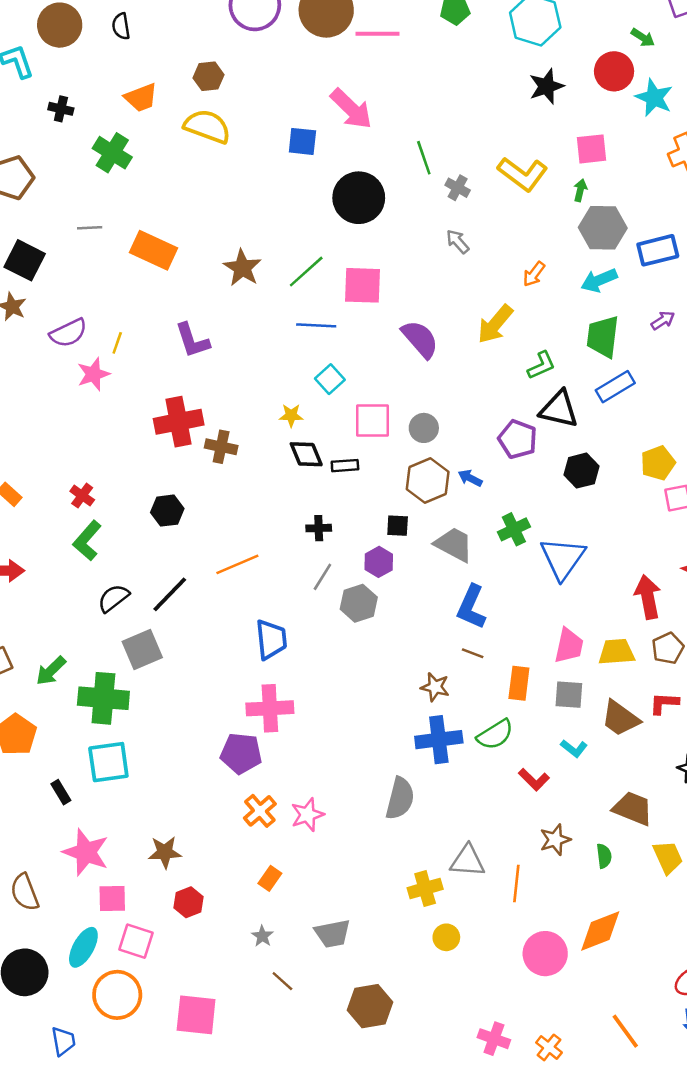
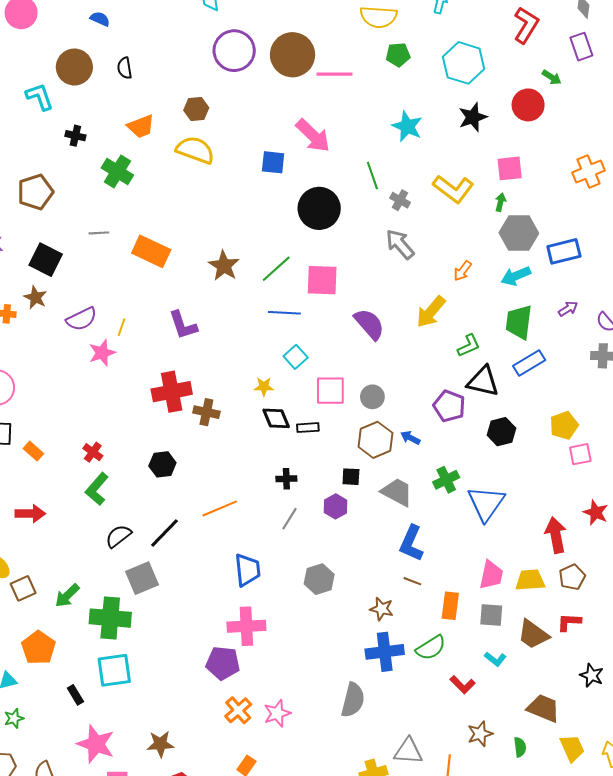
cyan star: (654, 98) -> (407, 126), moved
gray arrow: (458, 242) -> (400, 244), size x1.5
gray hexagon: (359, 603) -> (319, 579), moved

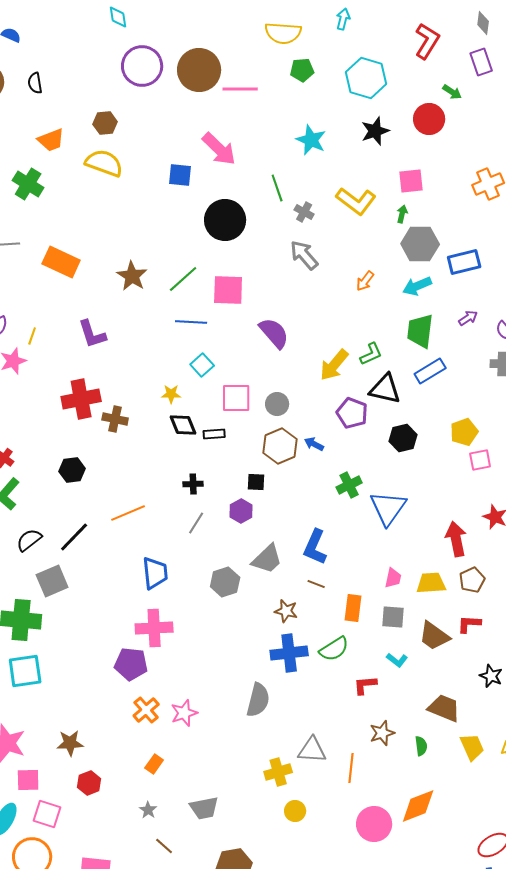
yellow arrow: (431, 312) -> (334, 365), moved
gray trapezoid: (397, 492) -> (267, 559), moved, turned 108
pink trapezoid: (491, 575) -> (393, 578), size x0.7
red L-shape: (463, 685) -> (365, 685), turned 130

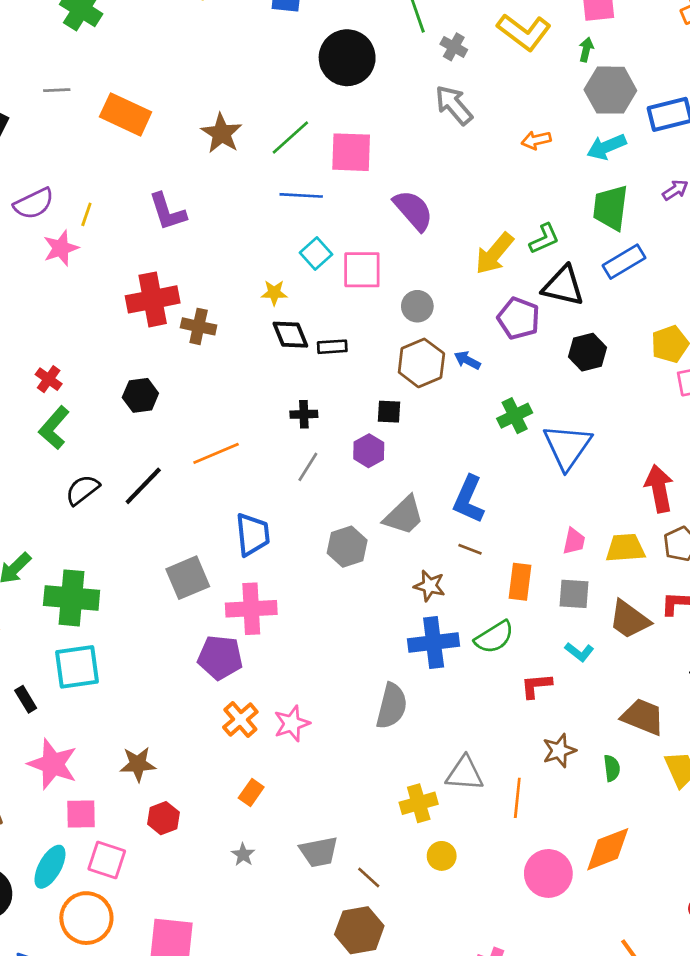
orange arrow: (365, 281) -> (536, 140), turned 40
pink square: (236, 398) -> (362, 270), moved
gray square: (52, 581) -> (188, 578), moved
brown line: (164, 846) -> (369, 878), moved

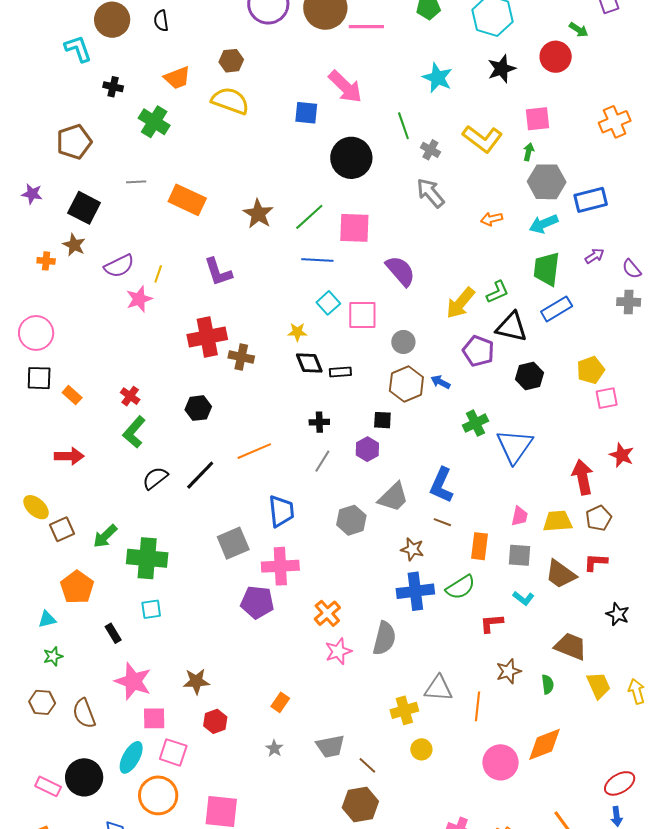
cyan square: (77, 667) -> (151, 609), size x0.6
orange cross: (240, 720) -> (327, 613), moved
pink star: (292, 724) -> (338, 651), moved

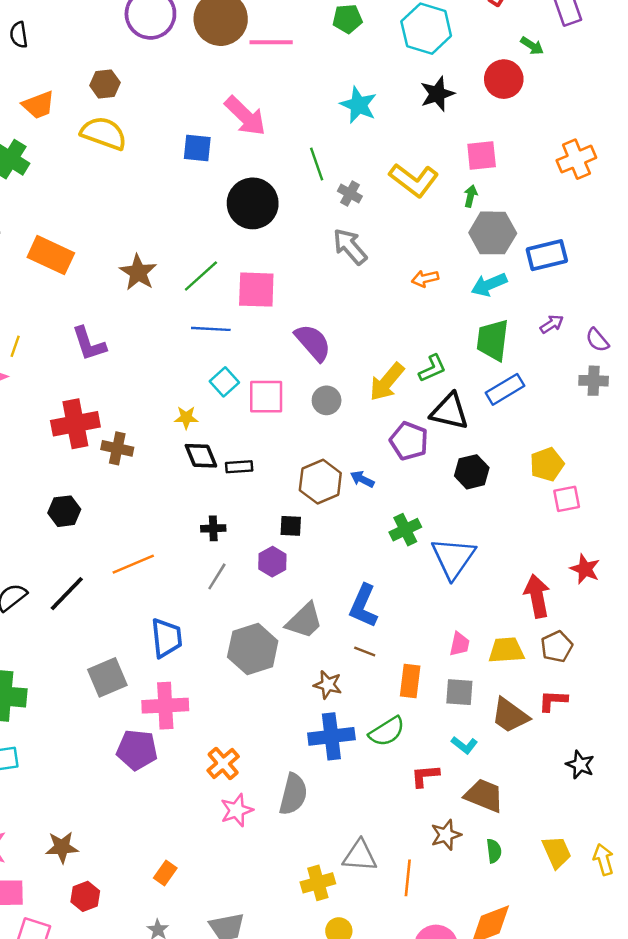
gray circle: (403, 342) -> (327, 400), moved
gray hexagon: (351, 520) -> (253, 649), size x1.4
brown trapezoid: (571, 646) -> (484, 795), moved

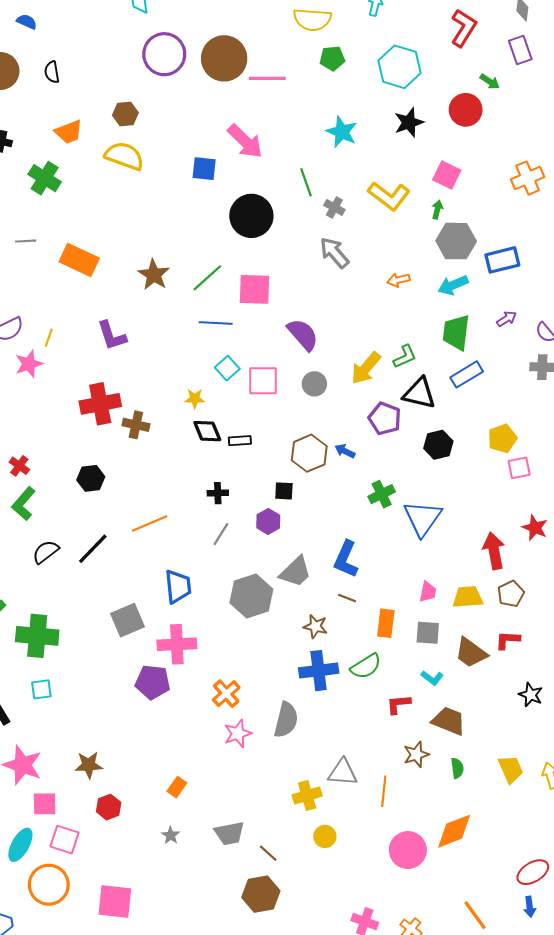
pink square: (482, 155) -> (447, 175), turned 32

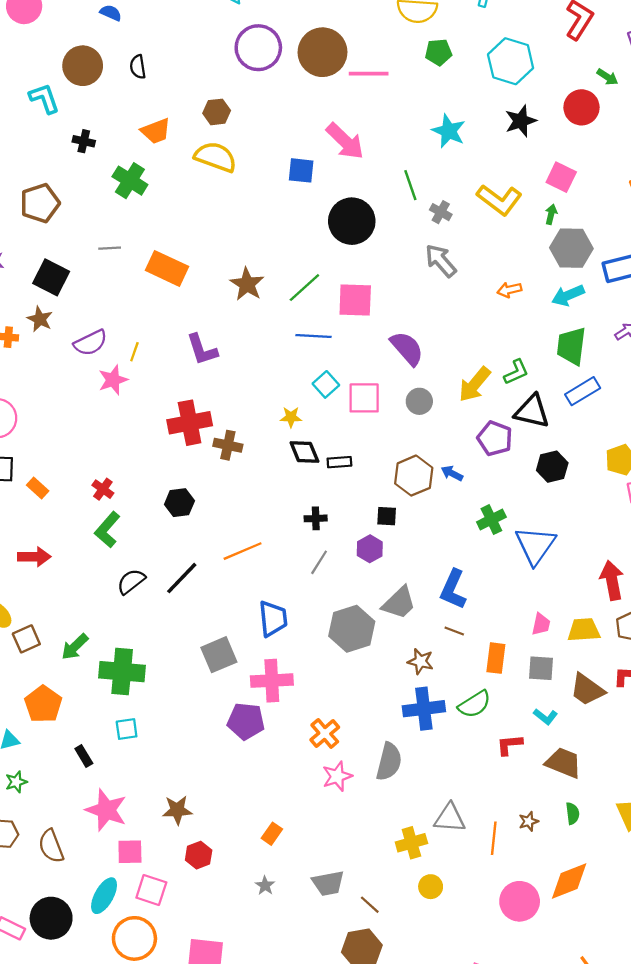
brown star: (416, 755) -> (529, 821), moved, size x0.7

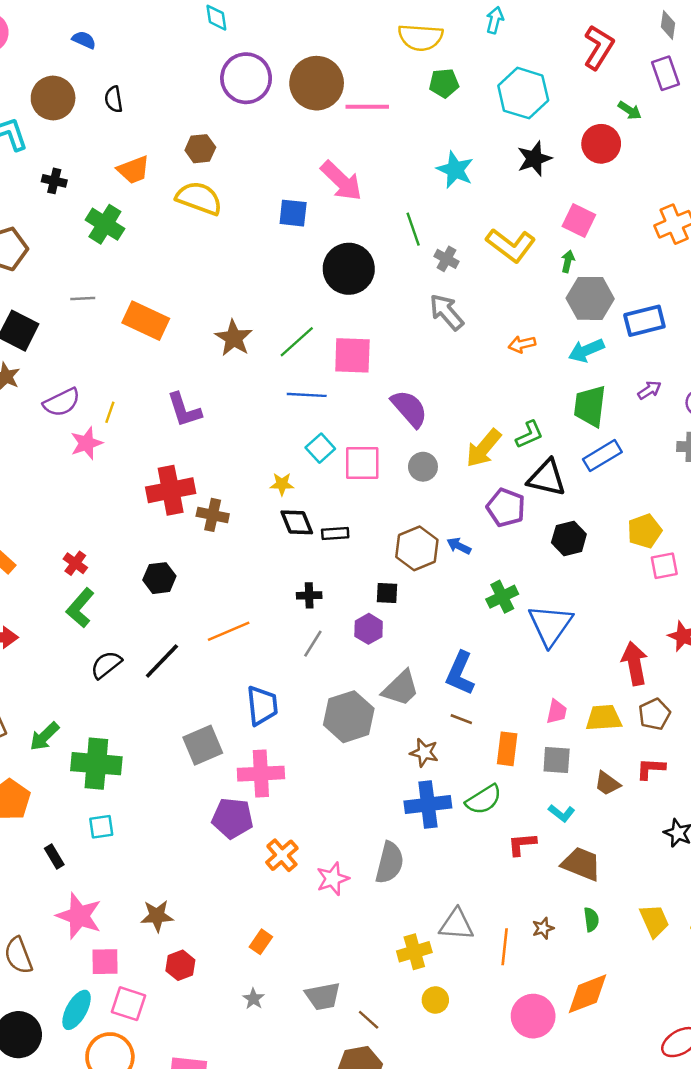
brown trapezoid: (587, 690) -> (607, 783), size x0.7
orange cross: (325, 733) -> (282, 855), moved

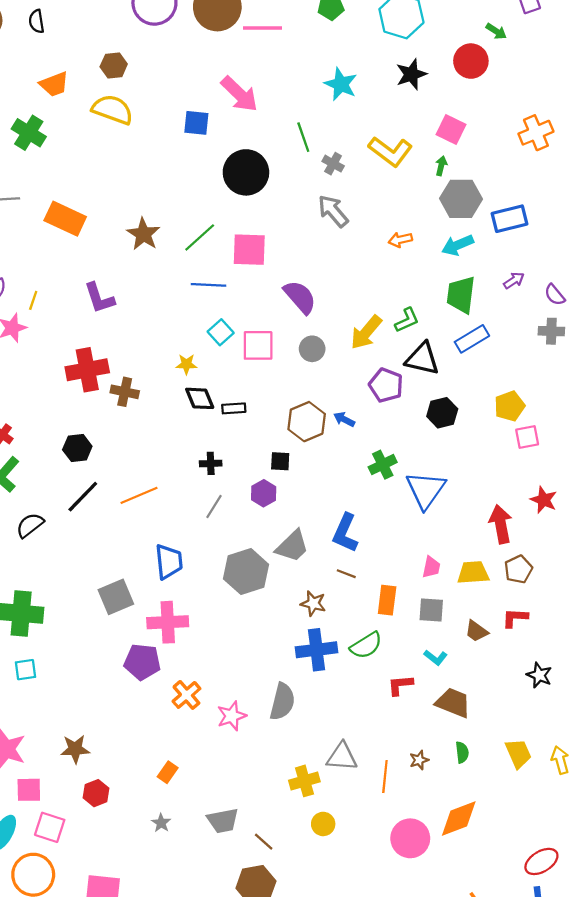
black line: (162, 661) -> (83, 497), moved

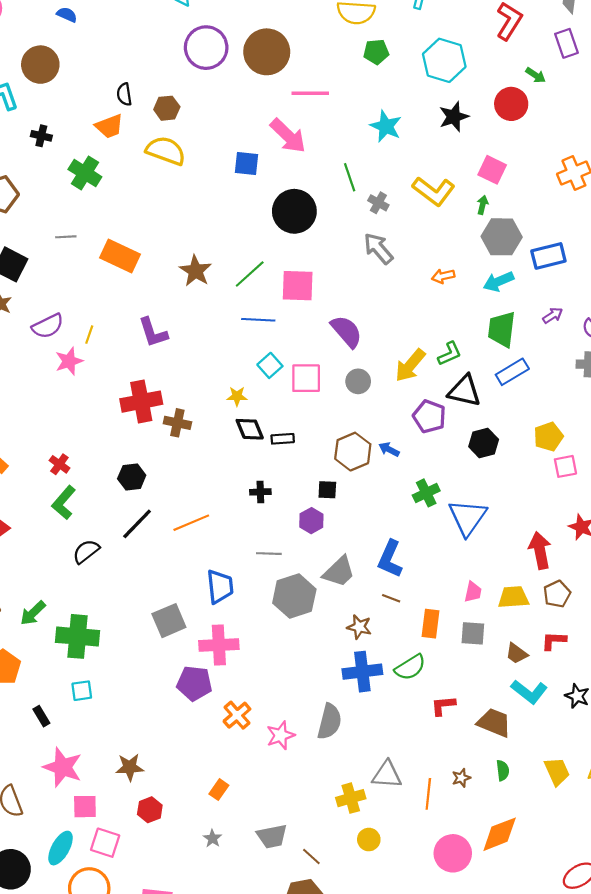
black semicircle: (37, 21) -> (124, 94), moved
pink line: (263, 28) -> (310, 93), moved
gray line: (214, 506) -> (269, 554), moved, turned 60
cyan L-shape: (436, 658) -> (529, 692), moved, size x1.6

